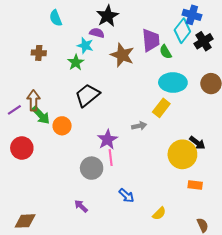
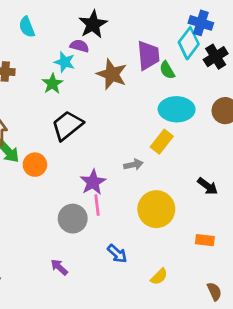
yellow circle: (182, 154) -> (156, 209), moved

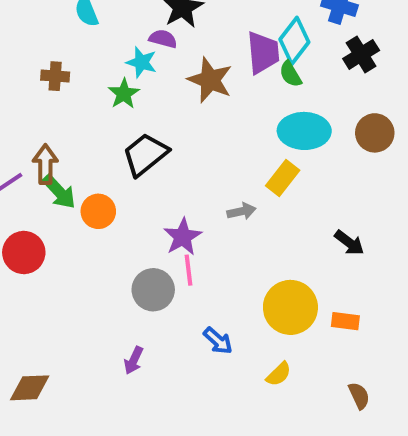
cyan diamond: (189, 43) -> (294, 41), moved
yellow circle: (156, 209) -> (290, 307), moved
purple arrow: (59, 267) -> (134, 360), turned -108

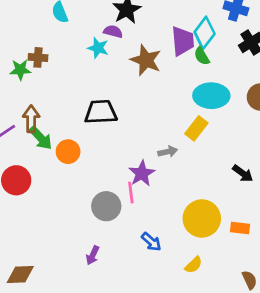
green star: (124, 94) -> (20, 70), moved, turned 30
black trapezoid: (145, 154) -> (101, 112), turned 36
purple star: (183, 237) -> (142, 173), moved

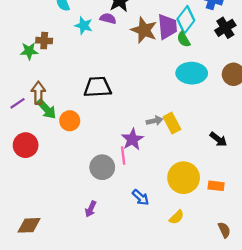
cyan star: (98, 48) -> (84, 25), moved
brown star: (146, 60) -> (144, 30), moved
yellow rectangle: (196, 128) -> (172, 123), moved, turned -66

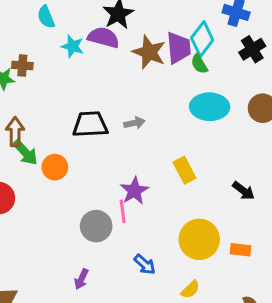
purple semicircle: (108, 19) -> (103, 37), size x1.5
gray arrow: (155, 121) -> (134, 123), moved

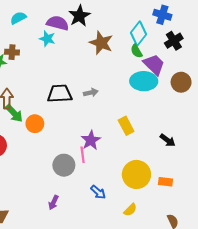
cyan semicircle: (46, 17) -> (18, 18), moved, turned 84
purple semicircle: (103, 37) -> (58, 23), moved
purple trapezoid: (179, 48) -> (154, 65), moved, turned -40

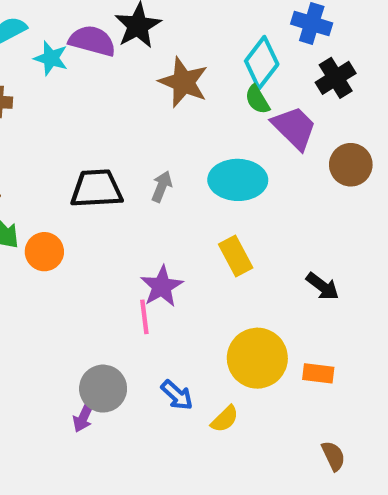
cyan star: (47, 39) -> (51, 58), moved
cyan ellipse: (144, 81) -> (238, 180), moved
gray arrow: (91, 93) -> (162, 186), turned -56
gray circle: (64, 165) -> (103, 389), moved
yellow semicircle: (130, 210) -> (225, 419), moved

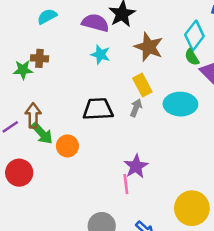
cyan star: (51, 58) -> (100, 55), moved
yellow rectangle: (236, 256) -> (142, 85), moved

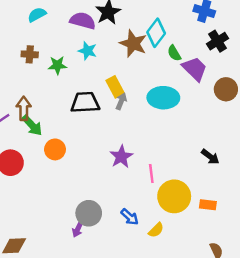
cyan diamond: (194, 35) -> (156, 33), moved
green star: (23, 70) -> (57, 65), moved
yellow rectangle: (142, 85) -> (115, 87), moved
orange circle: (67, 146) -> (55, 149), moved
pink line: (126, 184) -> (151, 174), moved

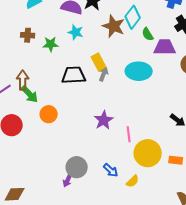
purple trapezoid: (195, 69) -> (165, 47), turned -45

